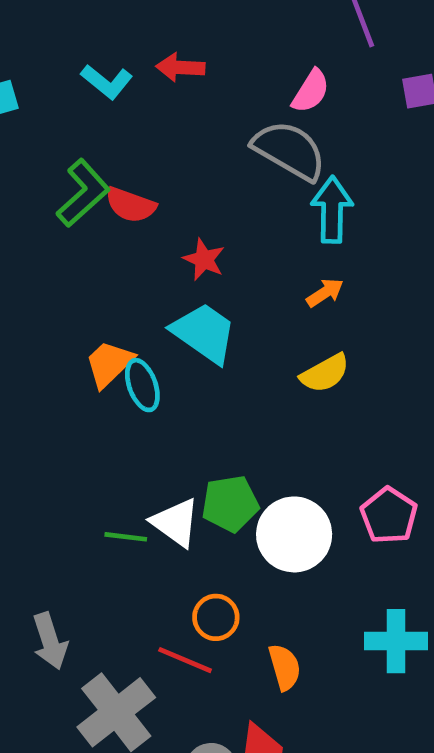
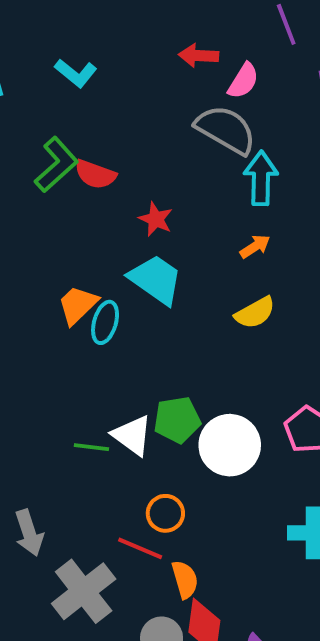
red arrow: (180, 67) -> (199, 56), moved
cyan ellipse: (142, 385) -> (105, 322), turned 36
orange semicircle: (285, 667) -> (185, 580), moved

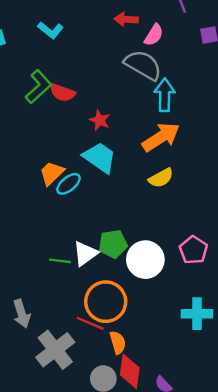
orange arrow: (255, 246) -> (161, 137), size x2.0
cyan ellipse: (105, 322) -> (68, 184), turned 35
white triangle: (132, 435) -> (85, 254), turned 48
orange circle: (165, 513) -> (106, 302), size x1.8

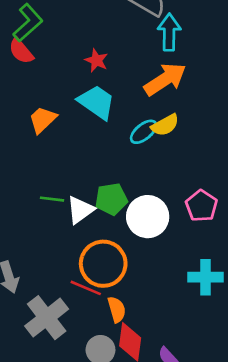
red semicircle: (62, 93) -> (21, 51), moved, turned 30
cyan ellipse: (68, 184) -> (144, 132), moved
green line: (60, 261) -> (52, 199), moved

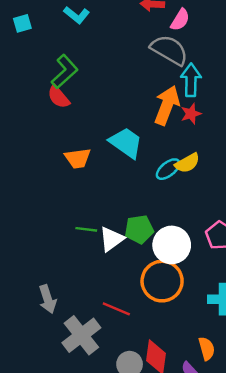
red star: (96, 60) -> (191, 114), moved, turned 30
orange arrow: (165, 79) -> (167, 105), moved, turned -36
orange trapezoid: (43, 120) -> (78, 158), turned -144
orange circle: (103, 264) -> (162, 281), moved
orange semicircle: (117, 309) -> (207, 349), moved

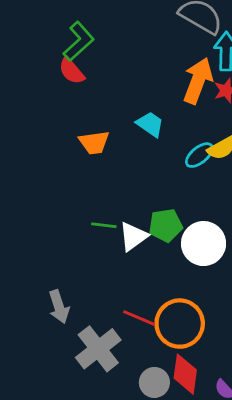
cyan trapezoid: (126, 143) -> (150, 124), size x0.7
orange circle: (162, 281) -> (180, 324), moved

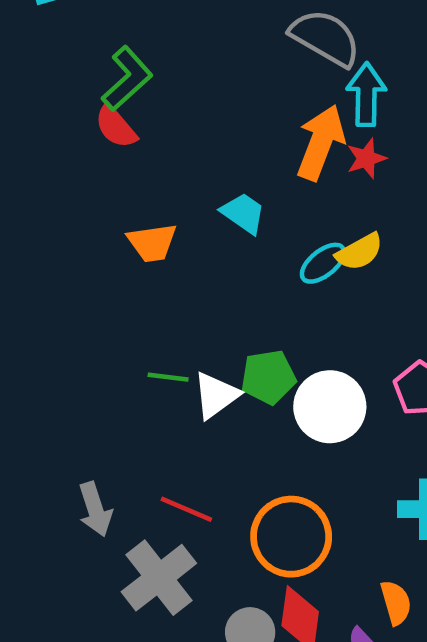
red line: (139, 318) -> (186, 509), moved

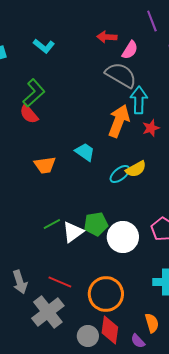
red star: (366, 158) -> (151, 128), moved
green line: (168, 377) -> (52, 224), turned -36

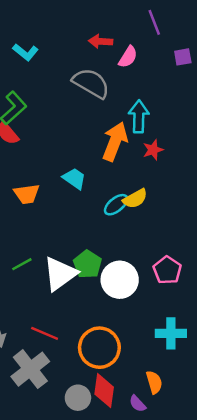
gray semicircle: (121, 75) -> (91, 83), moved
green line: (52, 224) -> (22, 264), moved
green pentagon: (96, 224) -> (87, 264), turned -30
white triangle: (73, 232) -> (60, 274), size x1.4

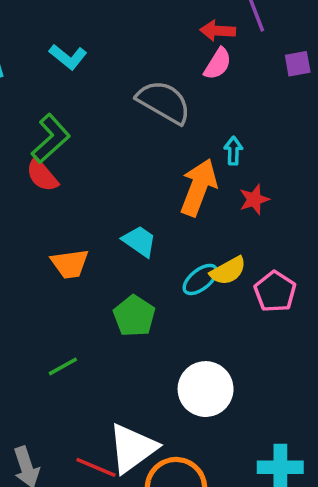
red arrow: (101, 41) -> (218, 31), moved
cyan arrow: (139, 116) -> (233, 151), size x0.6
green pentagon: (87, 264) -> (134, 316), moved
pink pentagon: (167, 270) -> (275, 292), moved
white triangle: (60, 274) -> (132, 448), moved

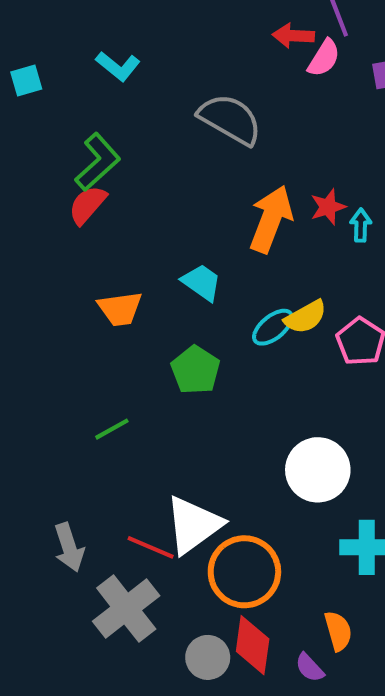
pink semicircle: (218, 64) -> (324, 58), moved
cyan arrow: (233, 151) -> (361, 225), moved
red semicircle: (42, 175) -> (87, 205), turned 81
red star: (254, 199) -> (328, 207), moved
white circle: (206, 389) -> (318, 470), moved

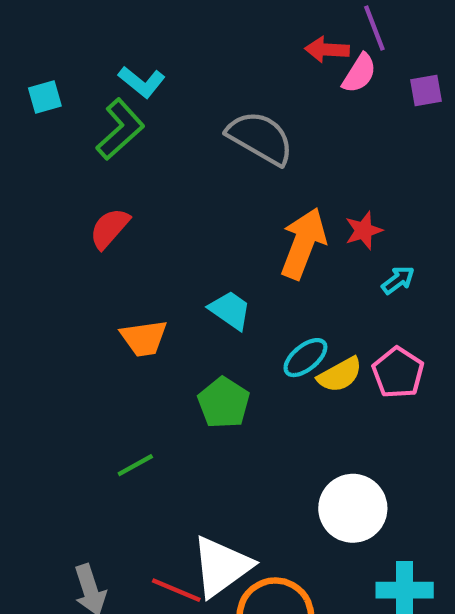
green L-shape: (98, 162) -> (120, 129), moved
cyan arrow: (361, 225) -> (398, 280), moved, turned 52
yellow semicircle: (306, 317) -> (340, 375), moved

